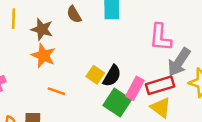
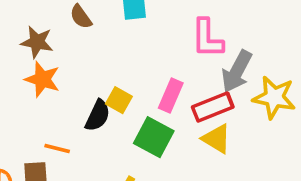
black semicircle: (112, 76) -> (98, 116), moved
pink rectangle: (135, 88) -> (171, 95), moved
orange line: (56, 91) -> (57, 148), moved

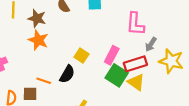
gray arrow: (237, 71) -> (151, 44), size x0.6
black semicircle: (98, 116) -> (67, 74), moved
green square: (154, 137) -> (117, 75), moved

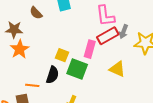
orange star: (38, 40) -> (20, 49), turned 30
red rectangle: (135, 64) -> (108, 36), moved
green square: (117, 75) -> (77, 69), moved

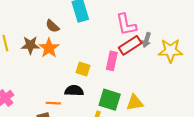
orange star: (20, 49) -> (49, 48), moved
green square: (77, 69) -> (110, 100), moved
yellow triangle: (117, 69) -> (135, 103), moved, turned -30
black semicircle: (53, 75) -> (74, 91), turned -102

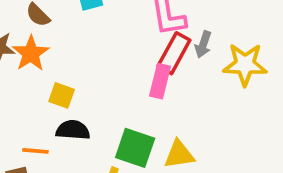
red rectangle: (130, 45) -> (174, 53), turned -30
pink rectangle: (112, 61) -> (160, 81), moved
yellow square: (83, 69) -> (62, 95), moved

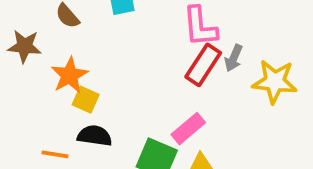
orange star: (31, 53) -> (70, 75), moved
pink rectangle: (160, 81) -> (188, 129), moved, turned 32

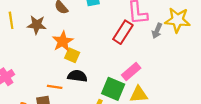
red rectangle: (203, 65) -> (123, 32), moved
yellow star: (275, 82) -> (177, 20), moved

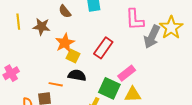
yellow star: (177, 20) -> (171, 28), turned 30
gray arrow: (157, 31) -> (152, 37), size x1.6
red rectangle: (123, 32) -> (103, 48), moved

